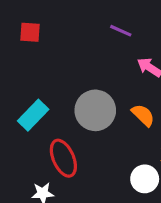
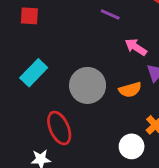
cyan rectangle: (33, 115) -> (34, 73), moved
orange semicircle: (143, 115) -> (130, 90), turned 120

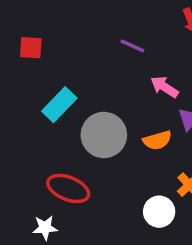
cyan rectangle: (34, 73) -> (59, 105), moved
red ellipse: (59, 128) -> (68, 188), turned -44

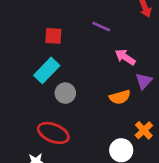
red square: (31, 48) -> (53, 36), moved
gray circle: (104, 135) -> (65, 93), moved, size x0.6

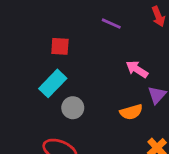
purple line: (101, 27) -> (111, 24), moved

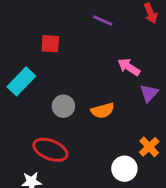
cyan rectangle: (53, 83) -> (21, 81), moved
orange semicircle: (131, 112) -> (103, 111), moved

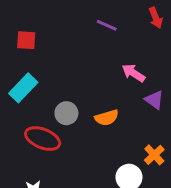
red square: (50, 44) -> (26, 40), moved
purple triangle: (149, 93) -> (154, 100), turned -36
red ellipse: (50, 150) -> (43, 139), moved

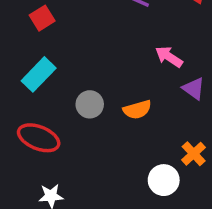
red square: (26, 40) -> (42, 18), turned -36
red ellipse: (43, 139) -> (39, 138), moved

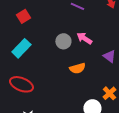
pink arrow: (169, 57) -> (84, 38), moved
gray circle: (90, 104) -> (63, 41), moved

